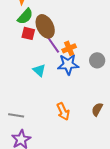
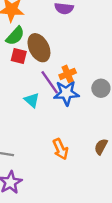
purple line: (52, 43) -> (50, 82), moved

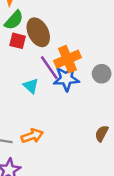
orange cross: (68, 74) -> (67, 59), size x1.5
orange arrow: (60, 149) -> (32, 136), moved, turned -84

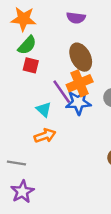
brown ellipse: (38, 32) -> (81, 57), moved
orange arrow: (32, 136) -> (45, 136), moved

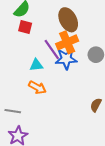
cyan triangle: (44, 109) -> (36, 65), turned -48
orange arrow: (45, 136) -> (37, 88), turned 48

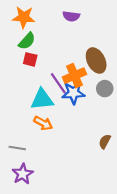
brown ellipse: (68, 20) -> (96, 60), moved
cyan triangle: (36, 65) -> (42, 99), size x1.6

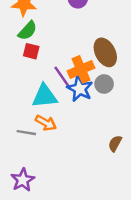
gray circle: (105, 89) -> (104, 84), moved
blue star: (73, 93) -> (80, 89), turned 30
gray line: (17, 148) -> (26, 133), moved

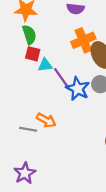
green semicircle: (28, 31) -> (29, 35), turned -60
orange cross: (81, 69) -> (83, 40), moved
cyan triangle: (45, 96) -> (45, 65), moved, size x0.6

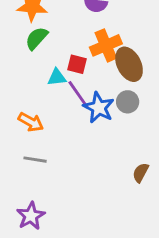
green semicircle: (29, 35) -> (37, 38), turned -120
red square: (33, 54) -> (77, 64), moved
orange arrow: (46, 120) -> (31, 122), moved

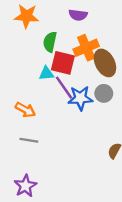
green semicircle: (37, 38) -> (50, 42), moved, turned -30
red square: (77, 64) -> (63, 63), size x1.5
blue star: (99, 108) -> (80, 98), turned -30

